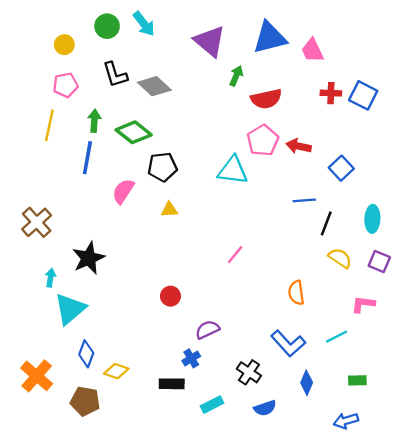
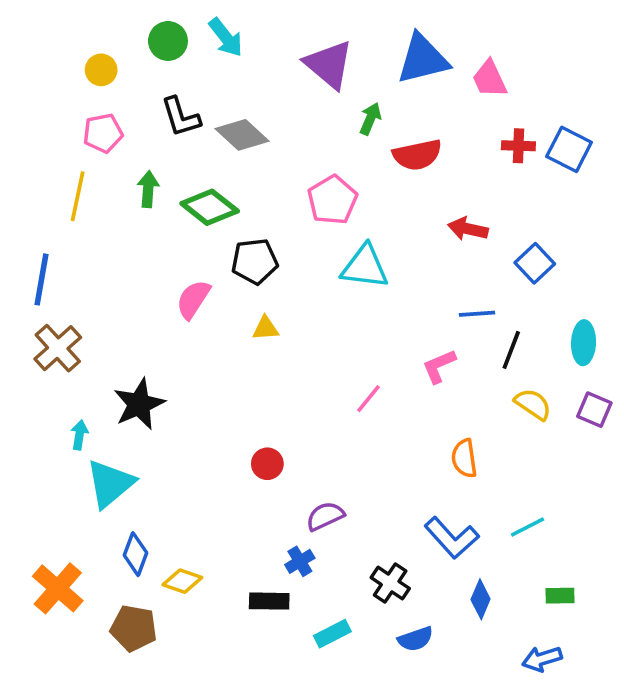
pink pentagon: (263, 140) -> (332, 200), moved
blue line: (87, 158) -> (42, 279), moved
pink L-shape: (363, 304) -> (439, 366), moved, turned -30

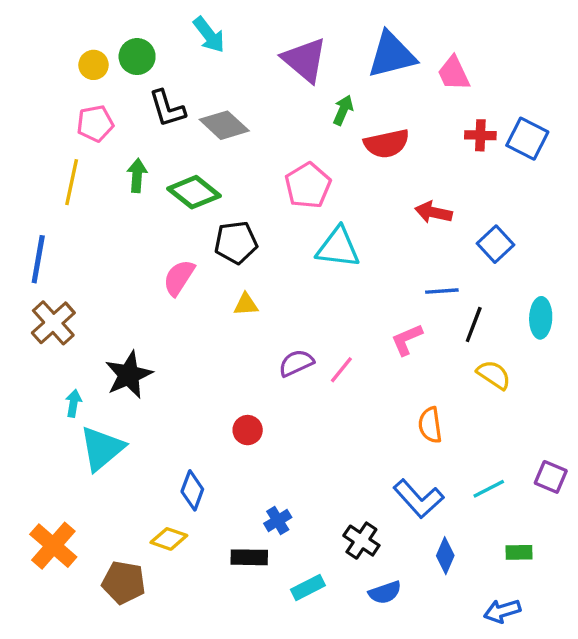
green circle: (168, 41) -> (137, 57), moved
purple square: (594, 410) -> (551, 477), moved
purple semicircle: (325, 516) -> (296, 363), moved
blue diamond: (135, 554) -> (192, 490), moved

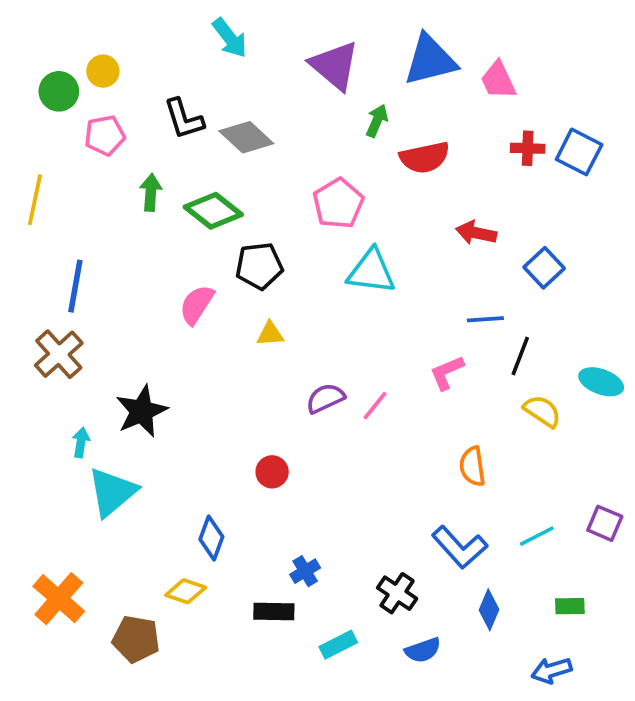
green circle: (137, 57) -> (59, 91), moved
yellow line: (72, 182) -> (35, 200), moved
blue line: (38, 259) -> (75, 286), moved
cyan ellipse: (541, 318) -> (601, 382), moved, turned -72

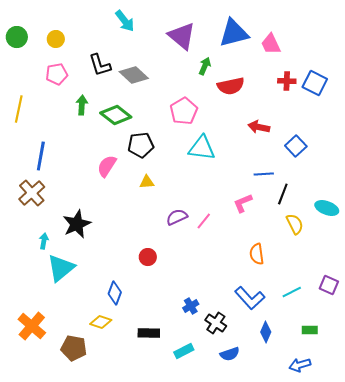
green circle: (59, 91) -> (17, 37), moved
yellow semicircle: (542, 411) -> (295, 224), turned 30
blue cross: (305, 571) -> (191, 306), moved

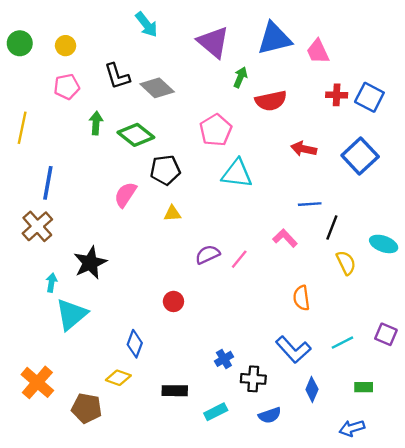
blue square: (296, 146) -> (360, 156), moved, size x1.4
pink L-shape: (243, 203) -> (285, 238), turned 70
black cross: (216, 323) -> (253, 379), turned -30

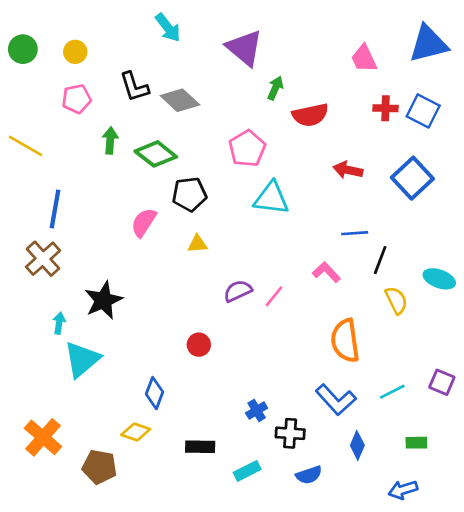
blue triangle: (274, 39) -> (428, 44), moved
yellow line: (22, 128) -> (26, 146), turned -72
orange semicircle: (301, 298) -> (345, 341), size x1.5

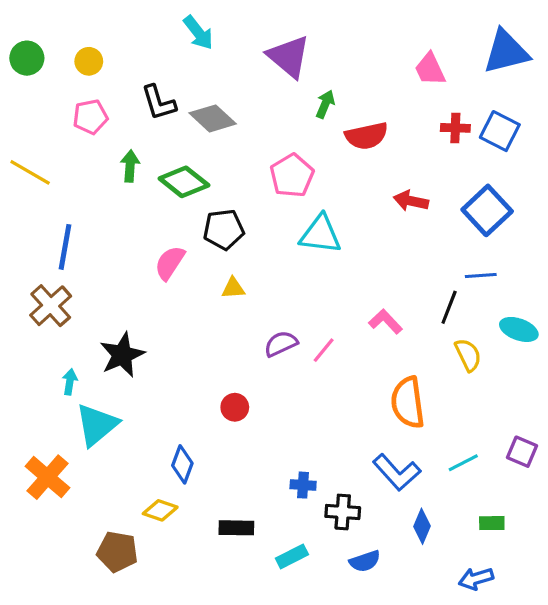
blue line: (355, 233) -> (481, 276), moved
blue cross: (257, 410) -> (303, 485), turned 35
orange cross: (43, 437) -> (48, 477), moved

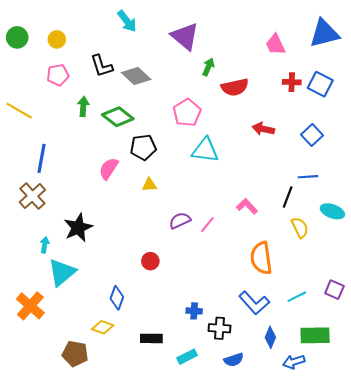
blue square: (487, 210) -> (312, 135), size x0.7
green rectangle: (492, 523) -> (315, 335), size x1.8
blue arrow: (476, 579) -> (294, 362), moved

